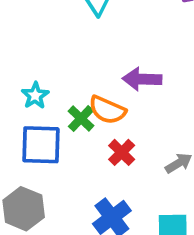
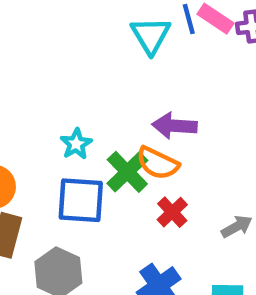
purple arrow: (142, 79) -> (174, 126), moved
green cross: (81, 118) -> (127, 172), size x1.4

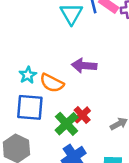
orange semicircle: (158, 163) -> (52, 83), moved
green cross: (127, 172) -> (67, 124), moved

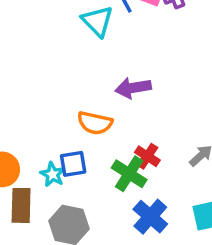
cyan star: (28, 75) -> (53, 174), moved
blue square: (30, 107) -> (73, 164), size x0.7

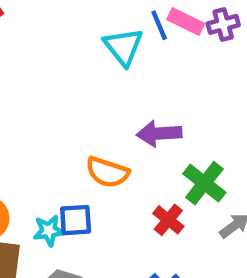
cyan star: (53, 174) -> (49, 231), turned 30
green cross: (129, 174) -> (204, 183), moved

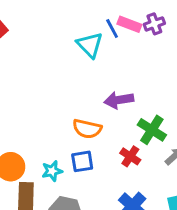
blue square: (76, 220) -> (82, 161), moved

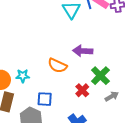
blue square: (82, 161) -> (45, 99), moved
cyan star: (52, 171) -> (23, 76), moved

